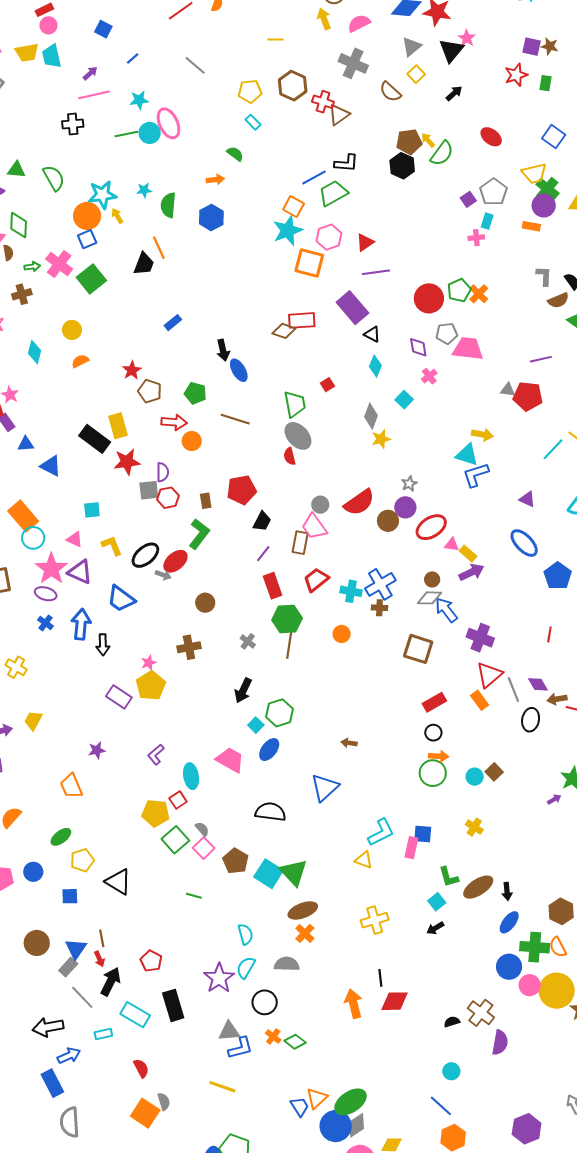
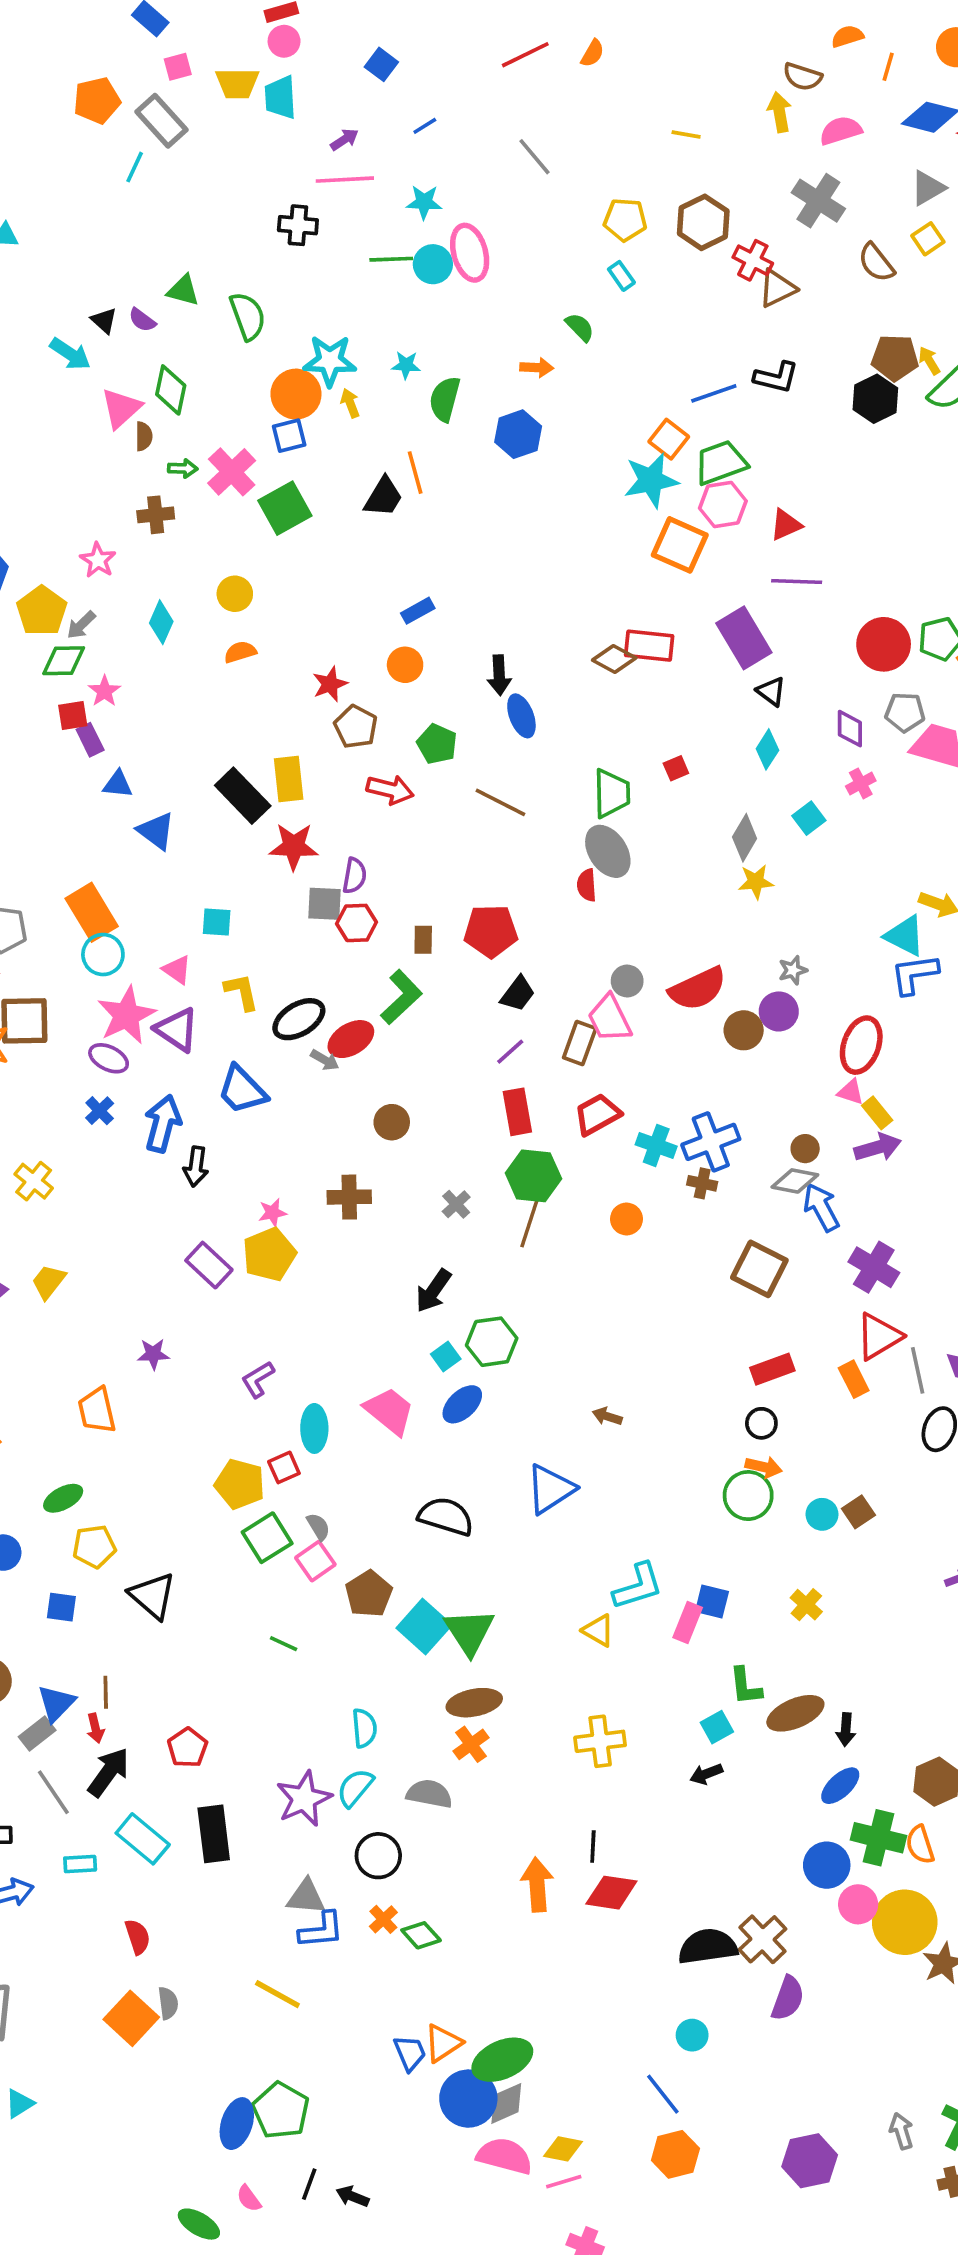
green trapezoid: (333, 193) -> (721, 463), moved
orange circle: (192, 441) -> (405, 665), moved
red ellipse: (431, 527) -> (861, 1045), moved, turned -48
black semicircle: (452, 1022) -> (708, 1947), size x2.0

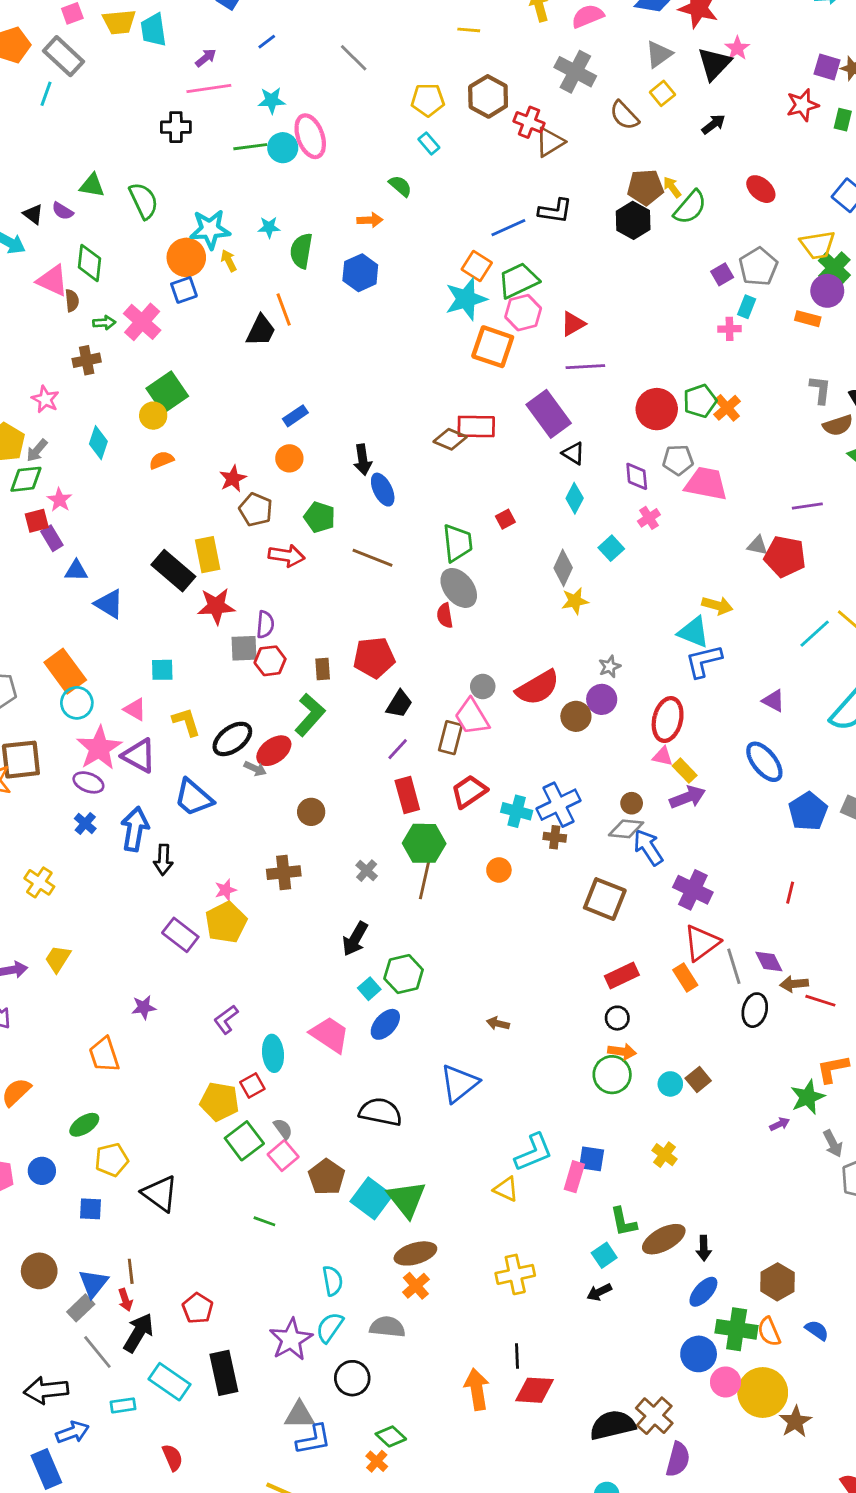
pink triangle: (121, 408) -> (52, 281), turned -48
green square: (285, 508) -> (167, 392), moved
orange cross: (383, 1919) -> (377, 1461), moved

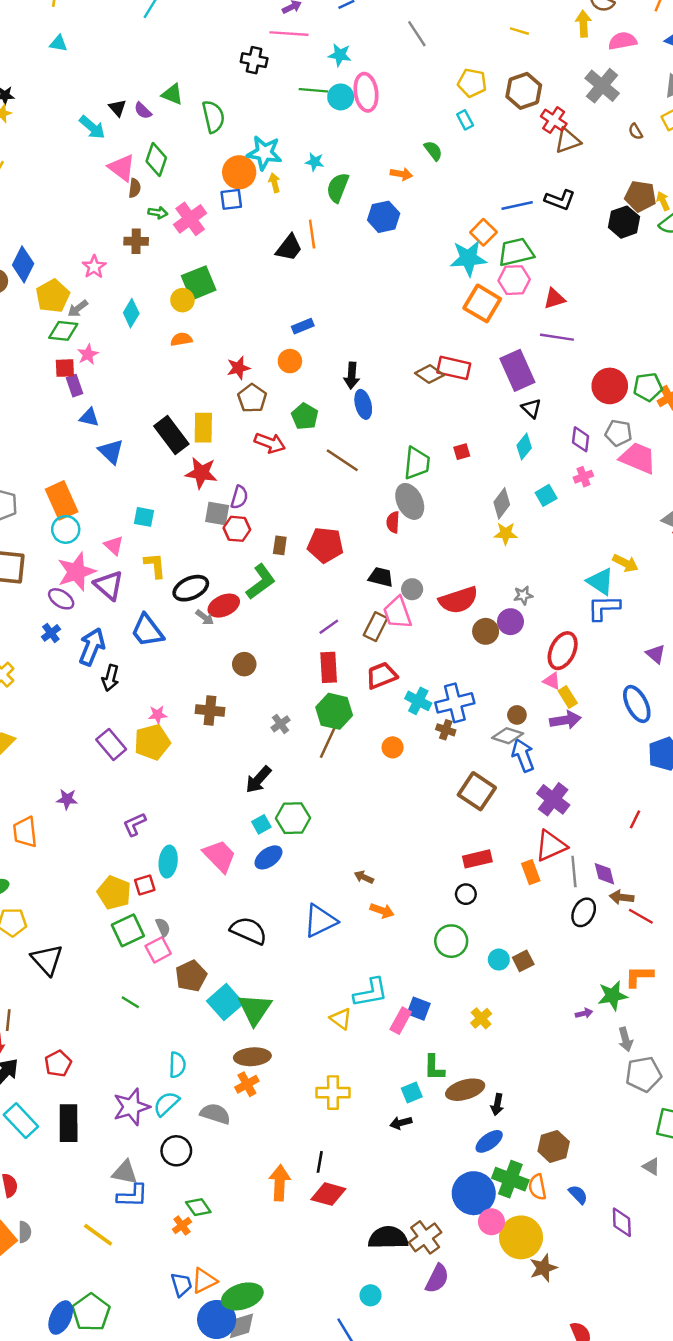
brown semicircle: (624, 115) -> (636, 132), size x0.6
black trapezoid: (399, 704) -> (381, 577), moved, turned -120
orange arrow: (622, 1052) -> (382, 911), moved
blue circle: (699, 1354) -> (474, 1193), size x1.4

